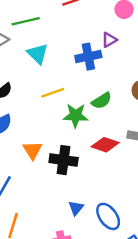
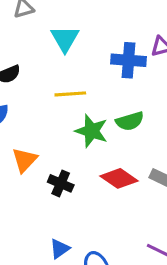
black cross: (64, 160) -> (61, 183), size x0.7

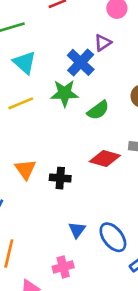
blue cross: (129, 60) -> (81, 62), turned -32
yellow line: (70, 94) -> (21, 103), moved
green star: (92, 131) -> (65, 93), moved

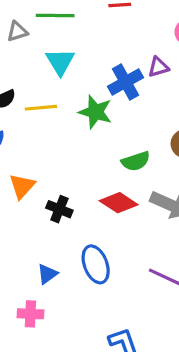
green semicircle: (98, 110) -> (136, 161), moved
blue triangle: (77, 230) -> (47, 274), moved
blue ellipse: (113, 237) -> (96, 264), moved

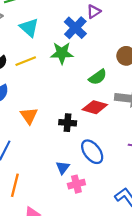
black cross: (59, 209) -> (68, 123), moved
pink cross: (30, 314) -> (76, 184), moved

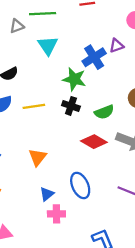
yellow line: (26, 61) -> (34, 106), moved
orange triangle: (29, 116) -> (38, 157), moved
black cross: (68, 123) -> (71, 106), moved

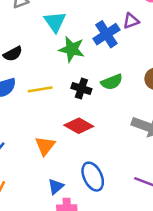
green star: (74, 79) -> (72, 49), moved
green semicircle: (104, 112) -> (112, 82), moved
red diamond: (94, 142) -> (79, 126), moved

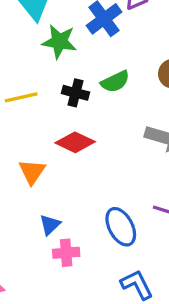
blue ellipse: (93, 177) -> (121, 227), moved

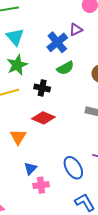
green star: (59, 42) -> (17, 65), moved, turned -30
green semicircle: (115, 82) -> (65, 68), moved

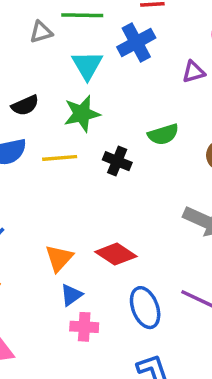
blue cross: (57, 42) -> (136, 42), moved
red diamond: (43, 118) -> (116, 254), moved
orange triangle: (18, 137) -> (59, 258), moved

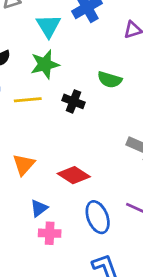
green semicircle: (163, 134) -> (110, 80), turned 35
orange triangle: (59, 258) -> (24, 165), moved

